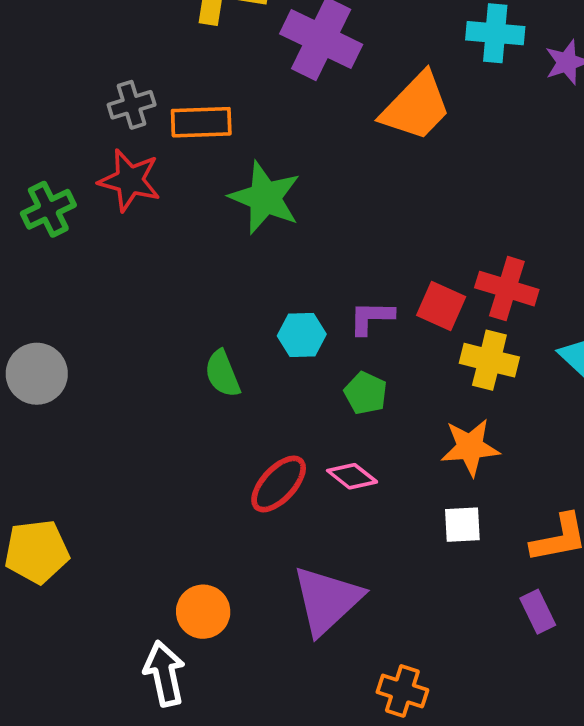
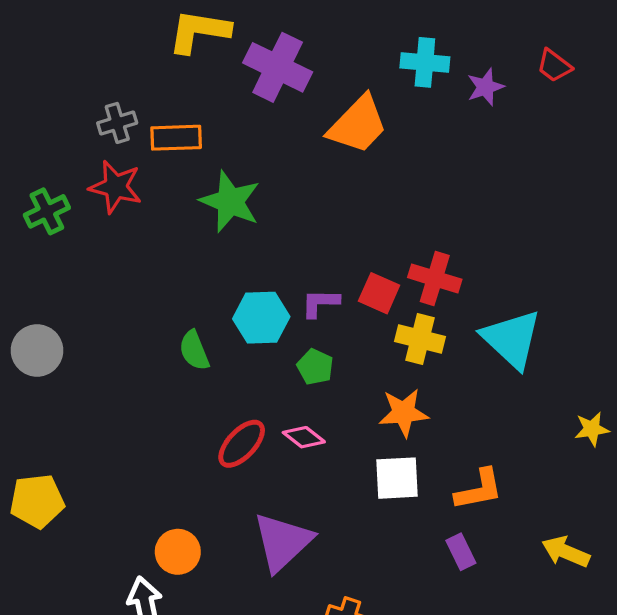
cyan hexagon: (302, 335) -> (261, 318), size x1.4
white square: (462, 525) -> (397, 478), size x1.4

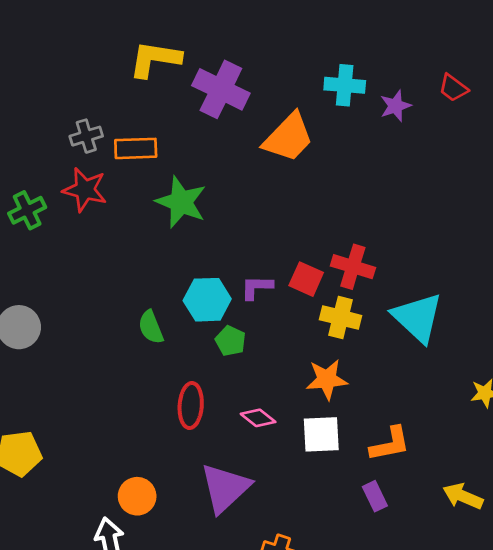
green pentagon: (315, 367) -> (231, 341), moved
pink diamond: (304, 437) -> (258, 418), moved
red ellipse: (242, 444) -> (191, 406), turned -39

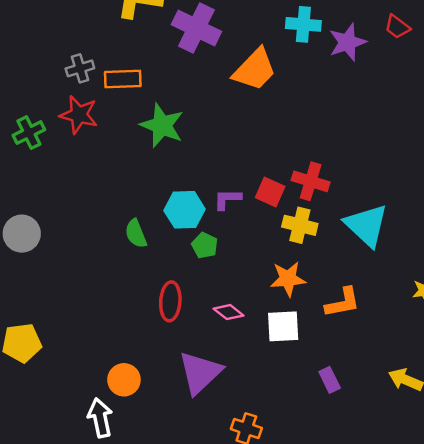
purple star: (396, 106) -> (347, 42), size x1.4
orange L-shape: (390, 444) -> (343, 303), moved

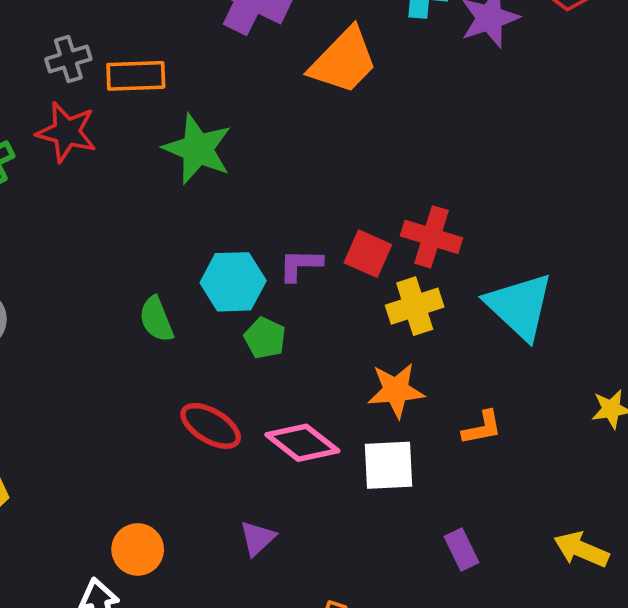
yellow cross: (300, 225) -> (415, 306), turned -32
red ellipse: (170, 301) -> (211, 426), turned -63
orange L-shape: (343, 303) -> (482, 428), size x0.7
pink diamond: (229, 312) -> (302, 443), size x1.5
purple triangle: (200, 373) -> (257, 538), size x0.5

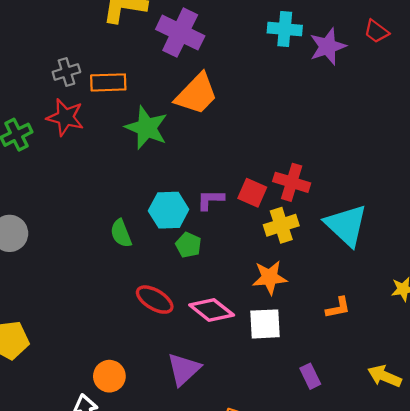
orange trapezoid: (344, 61) -> (196, 94), moved
orange L-shape: (482, 428) -> (338, 308), moved
purple triangle: (257, 538) -> (184, 369), size x1.5

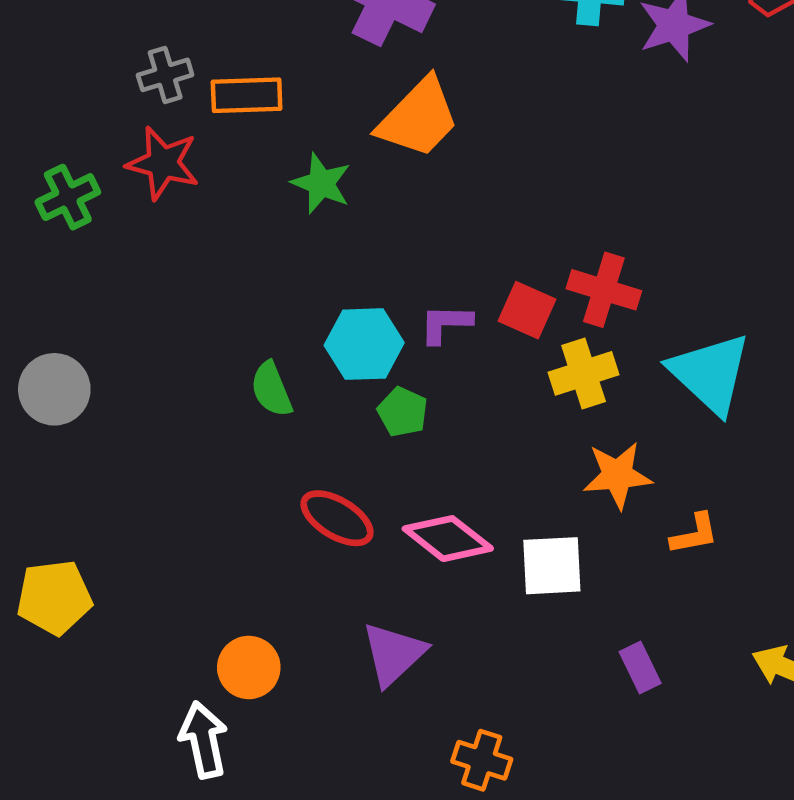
green star: (147, 128) -> (321, 183), size x0.7
orange star: (270, 277) -> (617, 475), moved

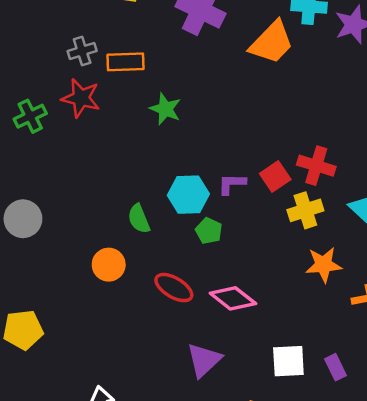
orange trapezoid: (418, 118) -> (272, 43), moved
red square: (527, 310) -> (275, 177), turned 32
white square: (552, 566) -> (288, 361), moved
orange circle: (249, 667) -> (109, 265), moved

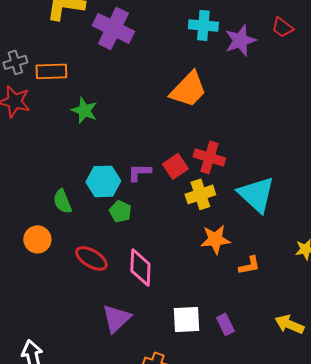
orange trapezoid: (272, 43) -> (188, 89), moved
pink diamond: (233, 298) -> (140, 267), turned 54

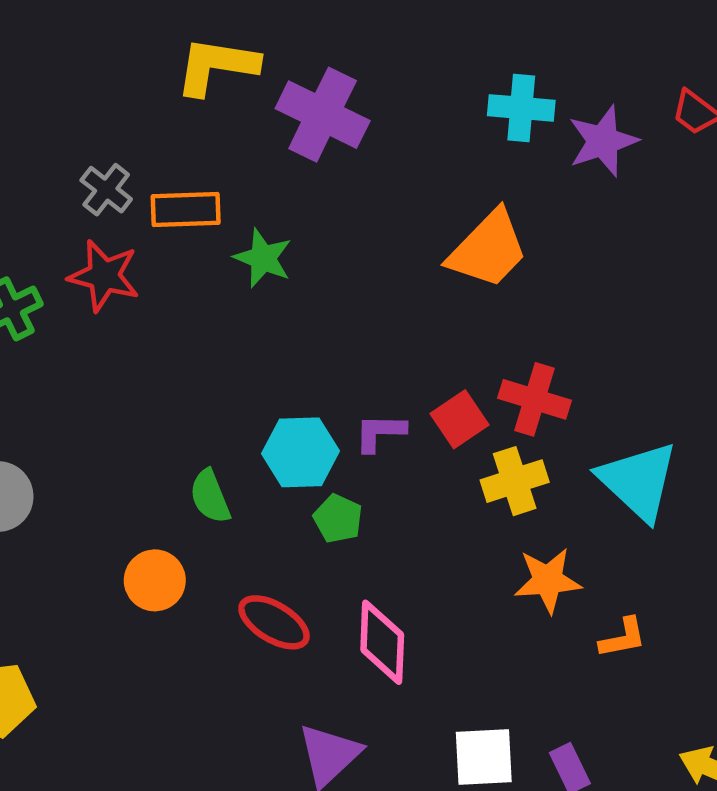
gray cross: (15, 62) -> (106, 190), turned -35
green star: (84, 110) -> (263, 258), moved

